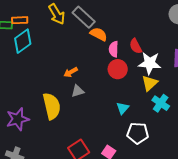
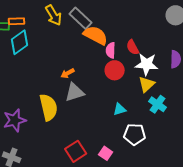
orange semicircle: (99, 34) -> (96, 35), size x1.4
gray triangle: (78, 91) -> (75, 92), size x1.5
cyan triangle: (123, 108) -> (120, 109), turned 32

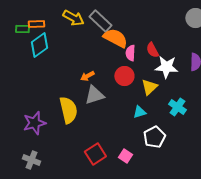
yellow arrow: (54, 15) -> (73, 18), turned -30
red circle: (115, 70) -> (124, 76), moved
yellow triangle: (147, 84) -> (149, 87), moved
white pentagon: (135, 134) -> (154, 137), turned -30

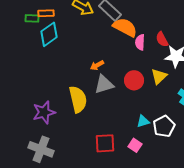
red circle: (124, 76) -> (134, 80), moved
cyan triangle: (139, 112) -> (143, 121), moved
red square: (95, 154) -> (105, 143), turned 30
gray cross: (31, 160) -> (41, 149), size x1.4

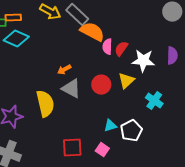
cyan diamond: (49, 34) -> (16, 39), turned 60
red semicircle: (162, 39) -> (121, 49), moved, turned 63
gray triangle: (104, 84) -> (71, 89), turned 45

